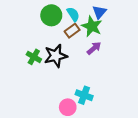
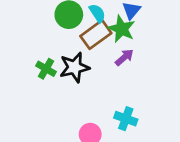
brown rectangle: (72, 31) -> (96, 35), size x1.5
cyan cross: (84, 95) -> (126, 119), moved

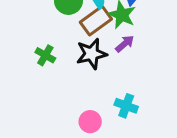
black star: (74, 67) -> (92, 54), moved

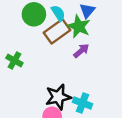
black star: (92, 54) -> (58, 97), moved

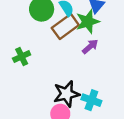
green star: (79, 26) -> (88, 22), turned 30
green cross: (14, 60) -> (22, 56), turned 35

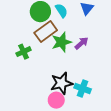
green star: (88, 22) -> (61, 42), moved
brown rectangle: (65, 27) -> (46, 32), moved

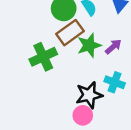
green cross: (24, 52) -> (43, 57), size x1.5
cyan cross: (83, 88) -> (115, 82), moved

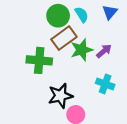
green cross: (43, 57) -> (39, 60), turned 30
black star: (89, 95) -> (60, 96), moved

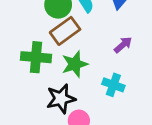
green star: (82, 50) -> (75, 64), moved
purple arrow: (104, 51) -> (123, 45), moved

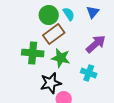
purple arrow: (123, 45) -> (96, 44), size x1.5
green star: (75, 64) -> (61, 58), turned 30

